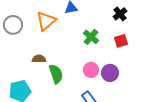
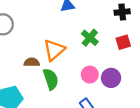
black cross: (120, 14) -> (122, 12), turned 32
orange triangle: (46, 21) -> (54, 50), moved

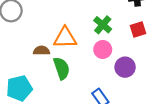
orange triangle: (54, 50) -> (65, 38), turned 40
pink circle: (90, 75) -> (103, 49), moved

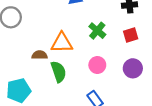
pink circle: (103, 49) -> (97, 65), moved
purple circle: (125, 67) -> (133, 68), moved

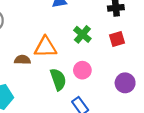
purple circle: (133, 68) -> (125, 83), moved
green semicircle: (58, 72) -> (58, 79), moved

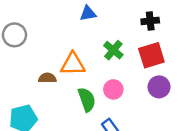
red square: (117, 39) -> (151, 55), size x1.5
purple circle: (125, 83) -> (159, 87), moved

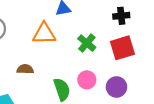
orange triangle: (73, 64) -> (44, 34), moved
purple circle: (159, 87) -> (116, 87), moved

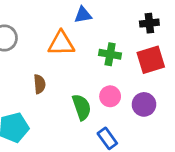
green cross: (87, 43) -> (110, 54), turned -30
brown semicircle: (25, 69) -> (40, 84), turned 84

